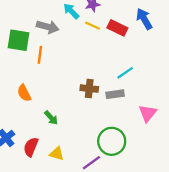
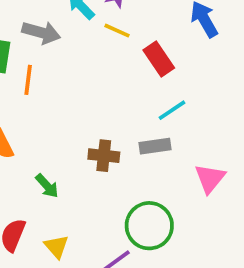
red rectangle: (117, 28) -> (159, 59), moved, turned 30
brown cross: (89, 89) -> (104, 156), moved
yellow triangle: (57, 154) -> (56, 247), turned 32

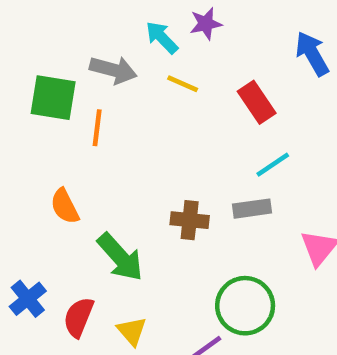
yellow line: (117, 31) -> (183, 84), moved
green arrow: (47, 186) -> (120, 257), size x1.6

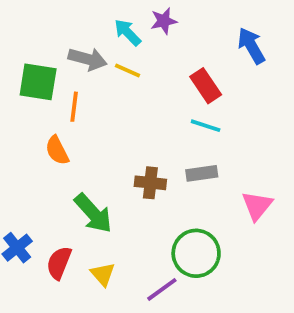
yellow line: (183, 84) -> (128, 70), moved
cyan line: (273, 165) -> (206, 126), moved, turned 52
orange semicircle: (65, 206) -> (57, 150), moved

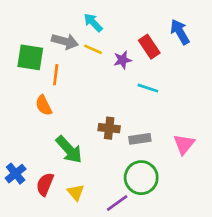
purple star: (164, 21) -> (122, 60), moved
red rectangle: (206, 86) -> (149, 47), moved
gray rectangle: (202, 173) -> (140, 139), moved

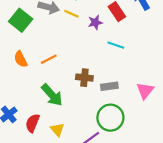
green square: (30, 57) -> (21, 20), turned 30
orange line: (56, 75) -> (49, 59), moved, turned 56
orange semicircle: (44, 105) -> (21, 59), moved

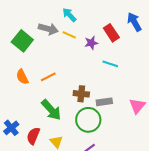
green circle: (110, 118) -> (88, 120), moved

